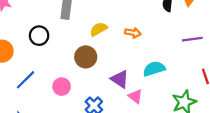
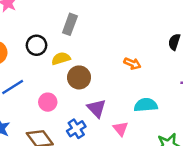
yellow semicircle: (99, 29) -> (61, 59), moved
purple triangle: (120, 79) -> (96, 108), moved

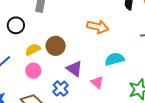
yellow semicircle: (61, 59) -> (33, 50), moved
orange arrow: (132, 64) -> (98, 27), size x1.5

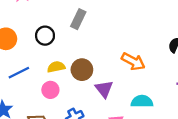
purple triangle: (74, 69) -> (104, 89), moved

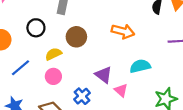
brown circle: (82, 70) -> (76, 37), moved
purple triangle: (104, 89) -> (104, 75), moved

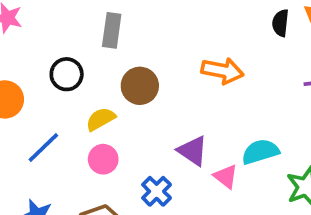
cyan semicircle: (140, 66) -> (260, 152), moved

